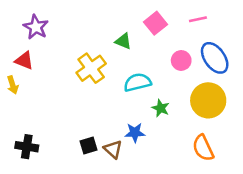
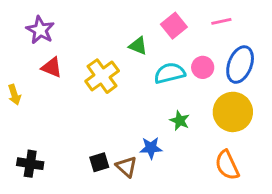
blue ellipse: (215, 58) -> (240, 65), turned 56
red triangle: (24, 60) -> (52, 67), moved
cyan semicircle: (137, 82) -> (170, 73), moved

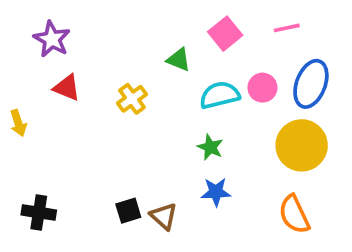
yellow cross: (102, 76) -> (132, 99), size x0.7
green star: (180, 121) -> (210, 147), moved
blue star: (151, 148) -> (216, 192), moved

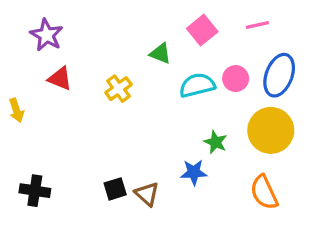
green star: (210, 147) -> (216, 142), moved

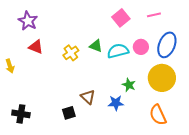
green triangle: (160, 53) -> (96, 46), moved
brown triangle: (147, 194) -> (88, 97), moved

